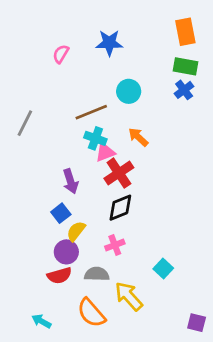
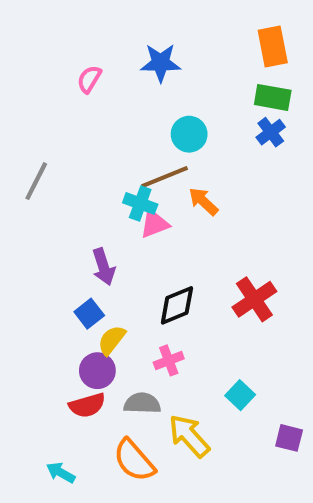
brown line: (91, 112) -> (165, 177), moved
red cross: (119, 173) -> (254, 299), moved
purple square: (197, 323) -> (289, 438), moved

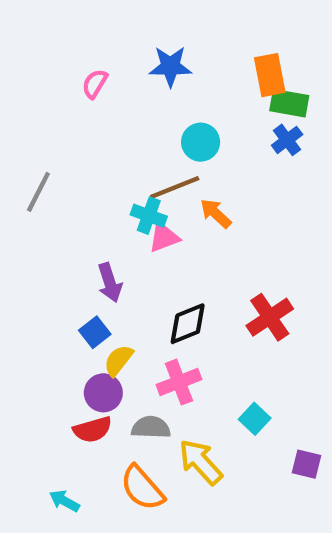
orange rectangle: (273, 46) -> (270, 75), moved
pink cross: (169, 360) -> (179, 382), size x1.4

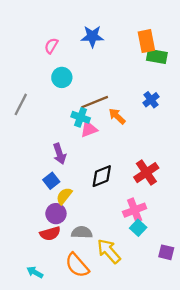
blue cross: (287, 140) -> (151, 100), moved
cyan circle: (201, 142) -> (62, 77), moved
pink cross: (179, 382) -> (135, 210), moved

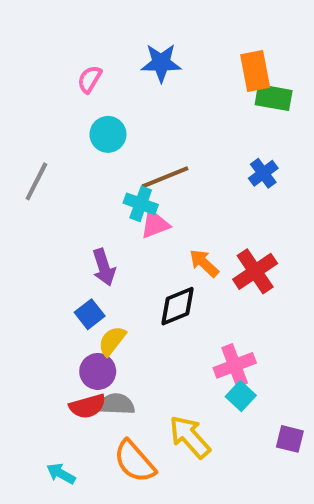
orange arrow: (117, 116) -> (204, 263), moved
red cross: (146, 173) -> (255, 271), moved
gray semicircle: (82, 232) -> (116, 404), moved

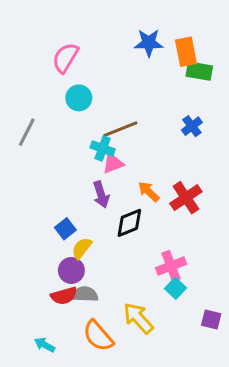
blue star: (161, 63) -> (149, 43), moved
pink semicircle: (90, 79) -> (65, 58), size x1.5
purple arrow: (104, 267) -> (101, 195), moved

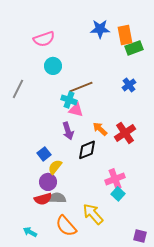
pink semicircle: (65, 58) -> (44, 39), turned -140
green rectangle: (199, 71) -> (134, 48), turned -30
pink triangle: (113, 163) -> (76, 110), turned 35
purple square: (211, 320) -> (140, 236), moved

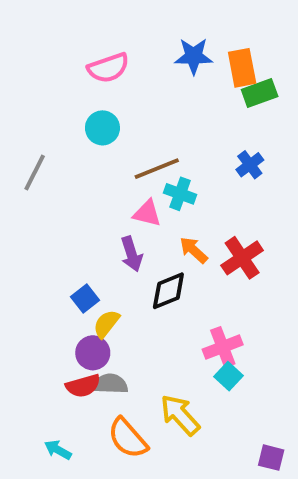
pink semicircle: (44, 39) -> (108, 68), moved
cyan cross: (69, 100) -> (180, 194), moved

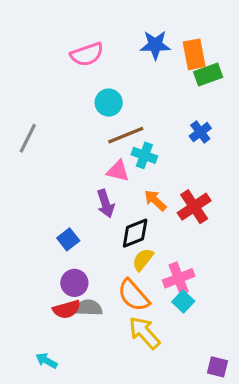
cyan circle: (102, 128) -> (109, 103), moved
yellow semicircle: (106, 324) -> (143, 260), moved
orange semicircle: (128, 438) -> (133, 295), moved

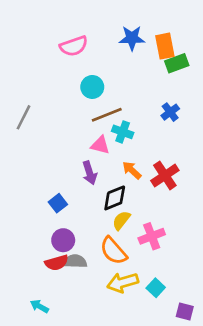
cyan square: (183, 302) -> (156, 288), moved
yellow arrow: (144, 333) -> (123, 282), turned -64

